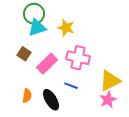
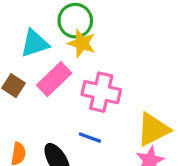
green circle: (34, 14) -> (75, 21), moved
pink rectangle: (47, 64) -> (54, 79), moved

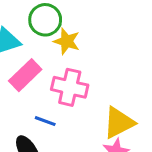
yellow star: (82, 43) -> (67, 41), moved
blue line: (90, 138) -> (45, 121), moved

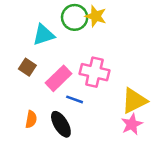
yellow star: (67, 41) -> (96, 16), moved
pink rectangle: (25, 75) -> (58, 78), moved

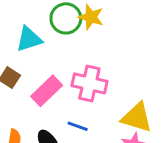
blue line: (75, 99) -> (78, 126), moved
yellow triangle: (134, 101) -> (137, 117), turned 44

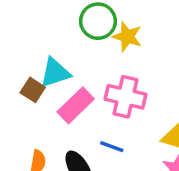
yellow star: (91, 17) -> (127, 37), moved
cyan triangle: (29, 39) -> (55, 73), moved

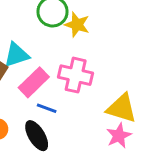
blue line: (112, 147) -> (47, 108), moved

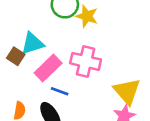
yellow triangle: (122, 108) -> (127, 91), turned 32

